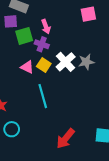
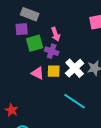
yellow square: (44, 65) -> (54, 71), turned -32
cyan line: (43, 96) -> (75, 101), moved, turned -40

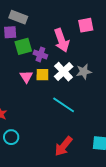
pink arrow: (56, 34) -> (62, 40), moved, size x1.6
pink triangle: (38, 73) -> (26, 77), turned 32

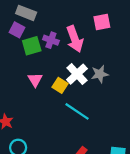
purple square: (10, 32) -> (17, 30), turned 32
purple cross: (40, 54) -> (51, 40), moved
yellow square: (42, 75) -> (60, 85), moved, turned 32

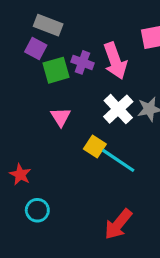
yellow square: (60, 85) -> (95, 146), moved

